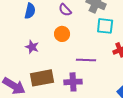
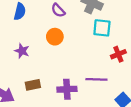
purple line: (86, 60) -> (96, 79), moved
brown rectangle: (42, 78) -> (33, 85), size x0.6

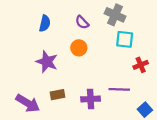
purple star: (22, 51) -> (47, 62), size x1.5

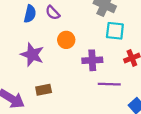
purple semicircle: (82, 22) -> (53, 13), moved
purple cross: (91, 99) -> (92, 60), moved

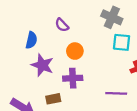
blue semicircle: (30, 14) -> (31, 40), moved
purple cross: (92, 60) -> (73, 78), moved

